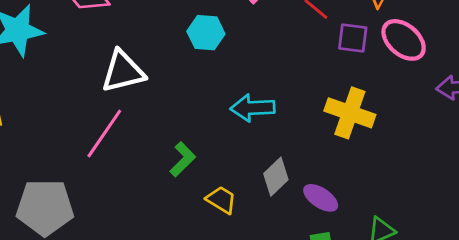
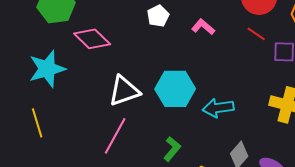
cyan hexagon: (206, 33) -> (175, 89), moved, size x1.5

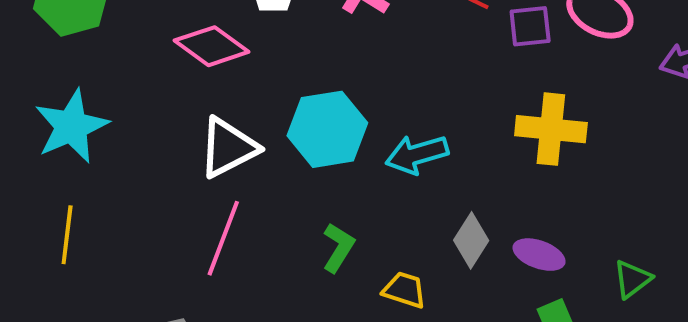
pink diamond: (92, 39) -> (212, 46), moved
yellow line: (37, 123) -> (67, 235), turned 32

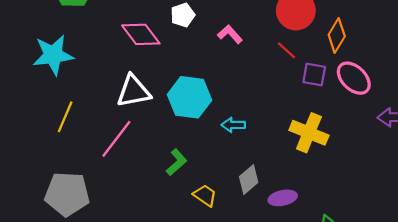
cyan arrow: (417, 154) -> (233, 125), size x0.7
yellow line: (67, 235) -> (65, 117), moved
purple ellipse: (539, 255) -> (283, 198), turned -48

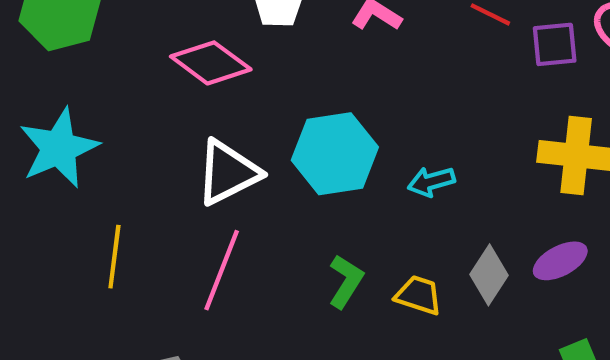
yellow trapezoid: (205, 195) -> (419, 295), moved
purple ellipse: (283, 198) -> (560, 261), moved

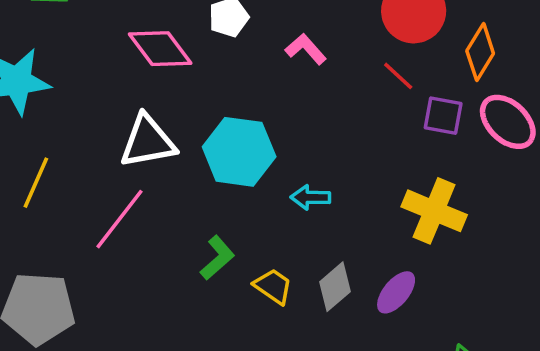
purple ellipse: (560, 261) -> (396, 292), turned -39

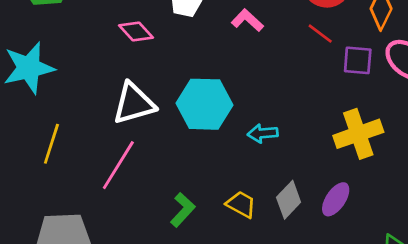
pink diamond: (160, 49) -> (136, 31), size x0.7
yellow cross: (434, 211) -> (358, 134), turned -36
green L-shape: (217, 258) -> (183, 210), moved

